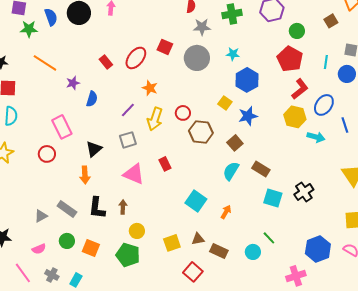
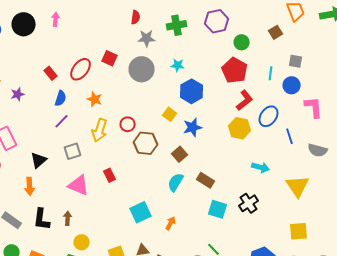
blue semicircle: (92, 99) -> (61, 98), moved
purple line: (128, 110) -> (62, 121), moved
cyan arrow: (316, 137) -> (261, 167), moved
cyan square: (196, 201) -> (141, 212), turned 30

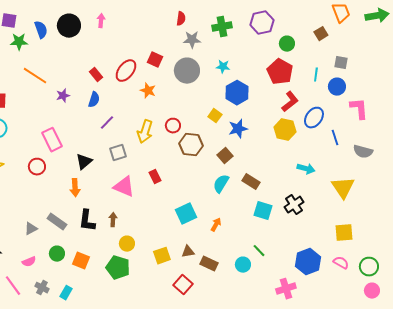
blue semicircle: (61, 98) -> (94, 100), moved
orange star: (95, 99) -> (148, 91), moved

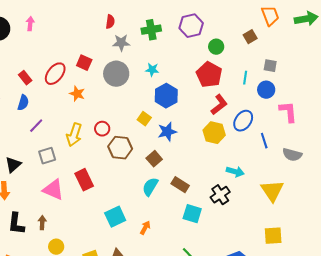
red rectangle: (155, 177) -> (84, 180), size x1.5
black cross: (294, 205) -> (220, 195), moved

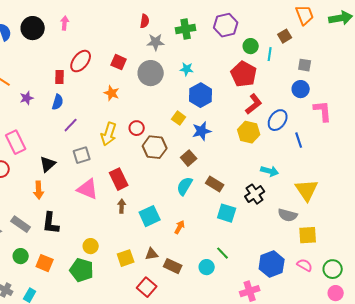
red ellipse: (55, 74) -> (81, 61), moved
red rectangle: (25, 78) -> (60, 77), turned 40
cyan line: (245, 78) -> (270, 54), moved
gray semicircle: (292, 155) -> (288, 215), moved
brown arrow: (42, 223) -> (122, 206), moved

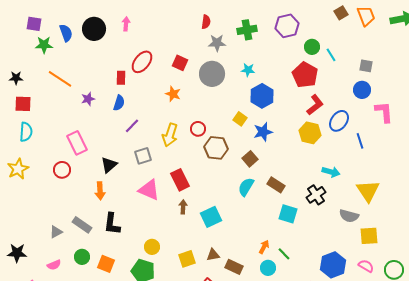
brown square: (285, 36) -> (341, 13), moved
cyan line: (270, 54) -> (331, 55), turned -40
orange arrow: (180, 227) -> (264, 247), moved

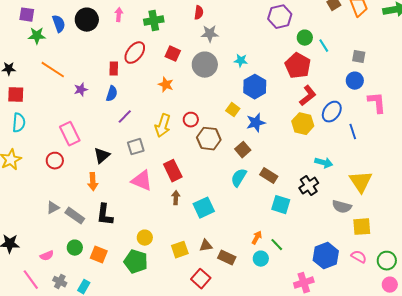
green cross: (247, 30) -> (154, 21), moved
gray triangle: (56, 232) -> (53, 208), moved

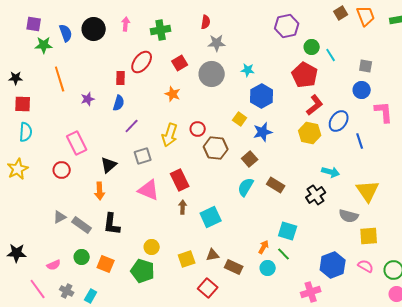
red square: (173, 54) -> (180, 63), turned 35
orange line: (53, 70) -> (60, 79), turned 40
cyan square: (281, 205) -> (288, 231), moved

